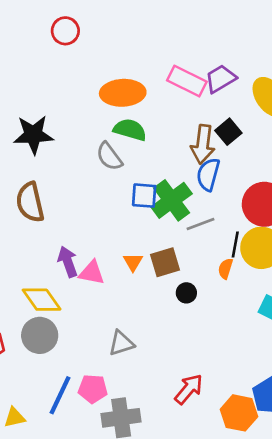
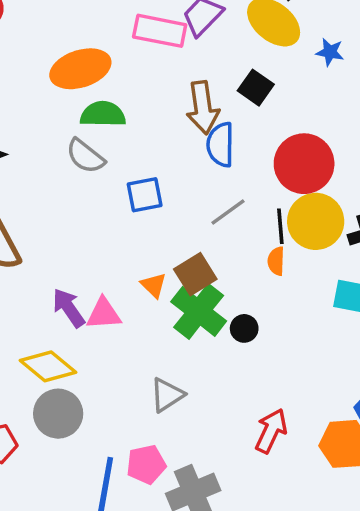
black square: (228, 132) -> (256, 88), moved
green cross: (172, 200) -> (199, 311), moved
black circle: (186, 293) -> (244, 328), moved

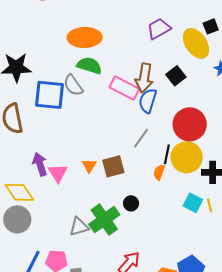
pink rectangle: (160, 31) -> (124, 88), moved
blue square: (145, 195) -> (49, 95), moved, size x1.5
gray line: (228, 212) -> (141, 138), turned -35
green cross: (199, 311) -> (104, 220), moved
pink triangle: (104, 314) -> (58, 173), turned 45

